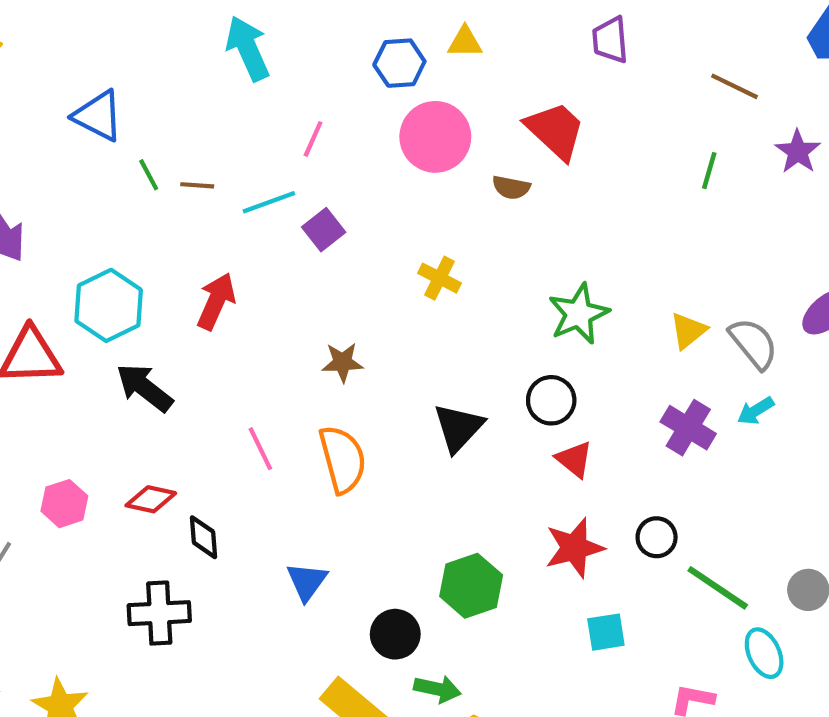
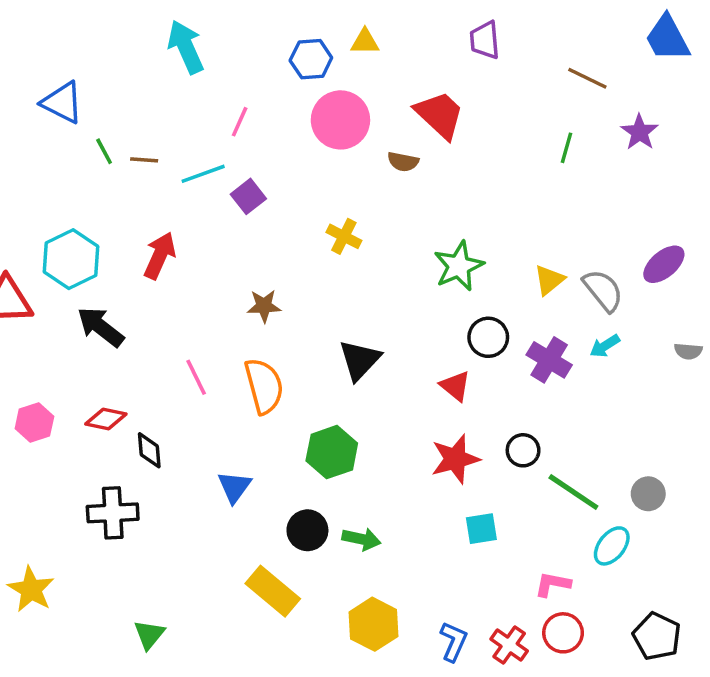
black circle: (551, 400) -> (488, 337), moved
green hexagon: (471, 586) -> (332, 452), moved
cyan ellipse: (764, 653) -> (612, 546), turned 63
green arrow: (437, 689) -> (361, 539), moved

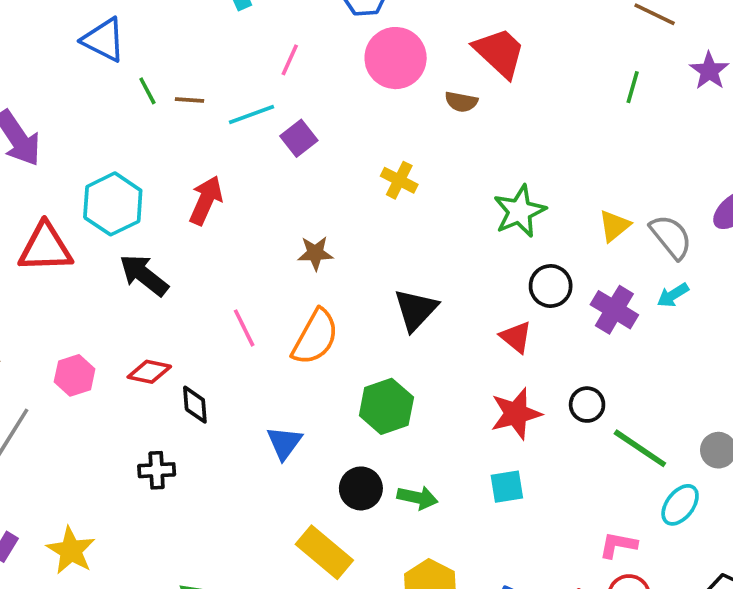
orange semicircle: (264, 386) -> (315, 337), turned 44
black cross: (113, 513) -> (157, 470), size x0.7
cyan square: (481, 529) -> (507, 487), moved

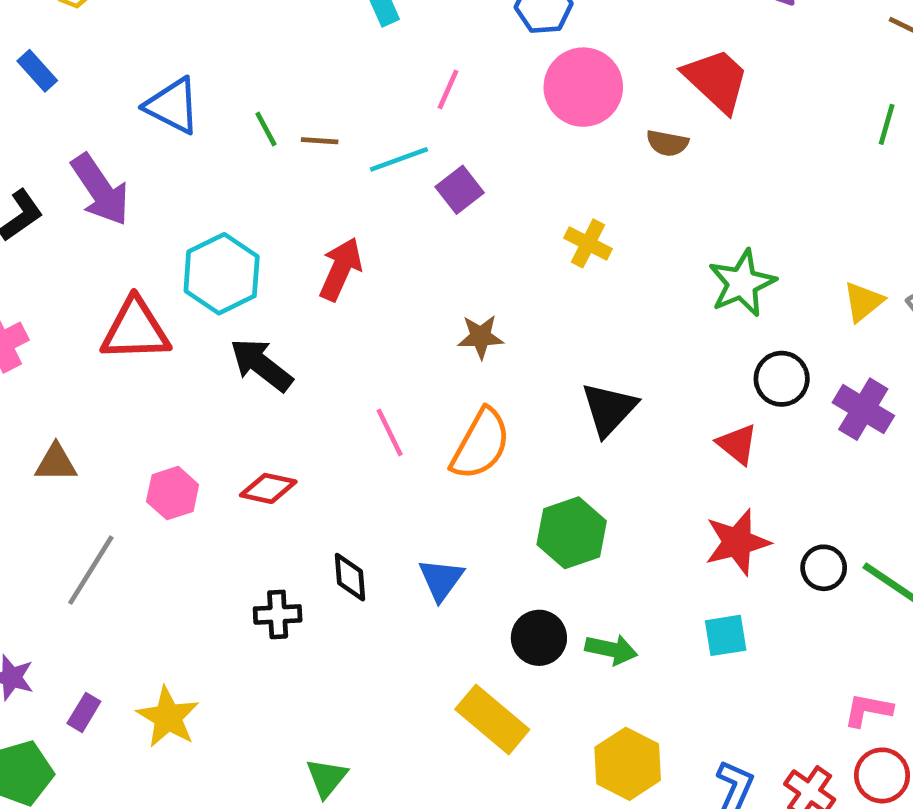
blue triangle: (104, 40) -> (173, 106), moved
black diamond: (195, 405) -> (350, 577), moved
black circle: (587, 405) -> (824, 568), moved

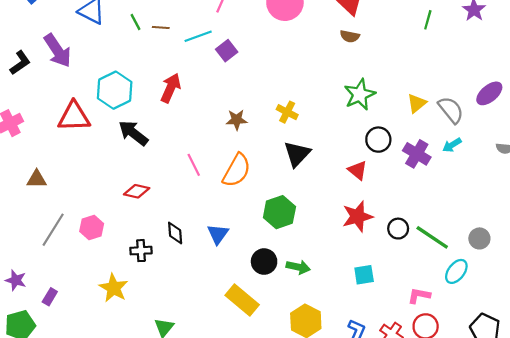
brown semicircle: (667, 143) -> (350, 36), moved
yellow cross: (588, 243) -> (287, 112), moved
pink hexagon: (173, 493) -> (92, 227), moved
cyan square: (726, 635) -> (364, 275), moved
yellow star: (168, 717) -> (114, 288), moved

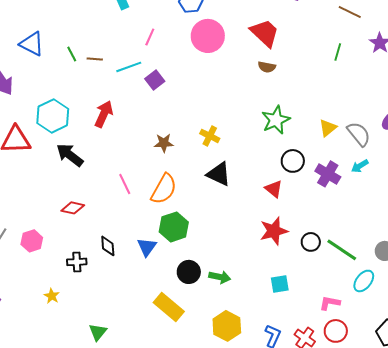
black triangle: (297, 154) -> (219, 174), turned -48
green hexagon: (279, 212) -> (174, 227), moved
yellow star: (114, 288) -> (52, 296), size x0.6

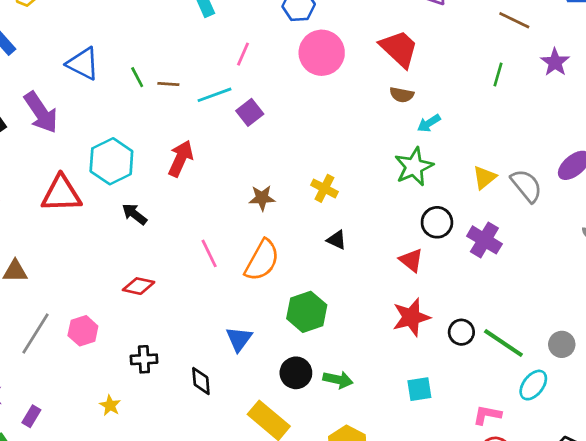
black arrow: (70, 155) -> (134, 214), size x0.7
cyan arrow: (360, 166) -> (429, 123), moved
black triangle: (219, 174) -> (337, 240), size x0.6
green hexagon: (174, 227) -> (307, 312), moved
black diamond: (108, 246) -> (201, 381), moved

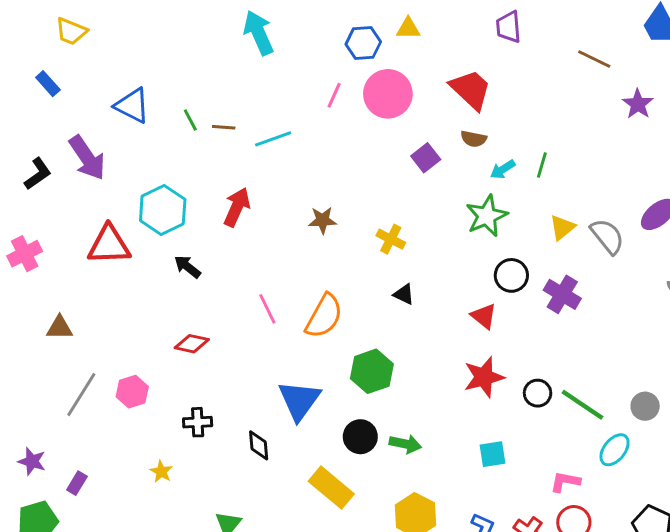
pink line: (243, 54) -> (334, 95), moved
green line: (498, 74) -> (542, 165), moved
purple square: (250, 112) -> (426, 158), moved
brown star: (262, 198) -> (323, 220), moved
blue triangle: (239, 339) -> (299, 400), size x1.5

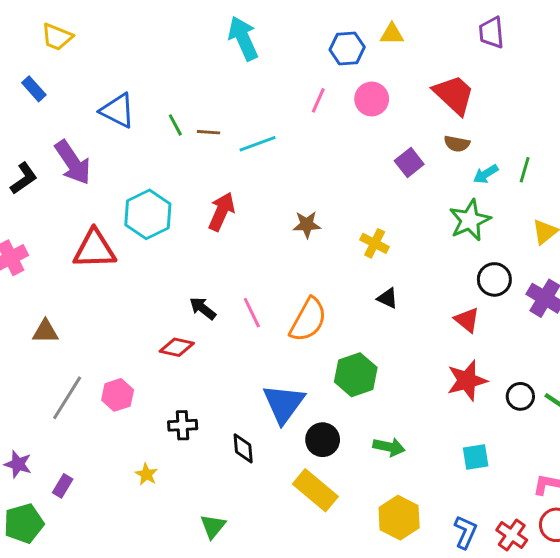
pink circle: (388, 94) -> (372, 99), size x0.7
black arrow: (187, 267) -> (203, 308), moved
black circle: (360, 437) -> (323, 440), moved

